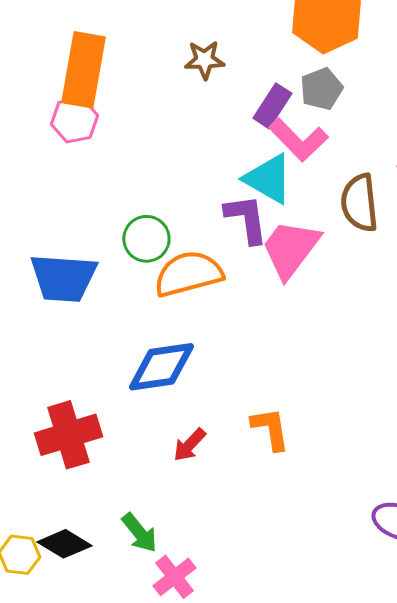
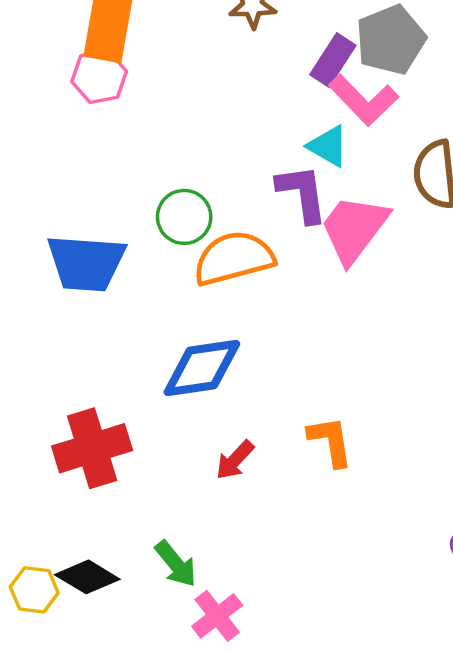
gray pentagon: (321, 89) -> (391, 40), size x1.4
cyan triangle: (268, 179) -> (328, 146), size x0.7

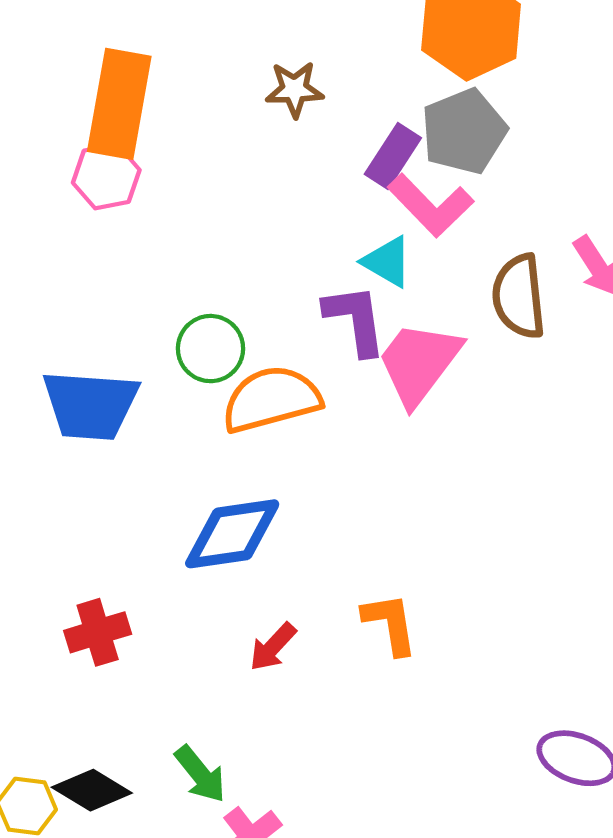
red cross: (92, 448) -> (98, 632), size x0.7

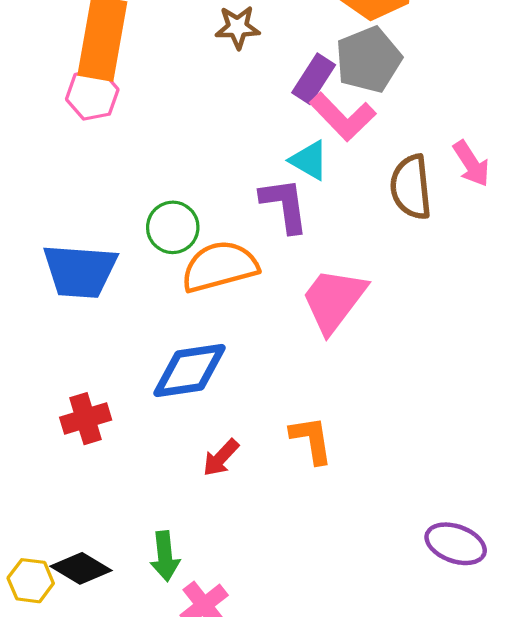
pink trapezoid: (419, 363) -> (334, 300), moved
red cross: (98, 632) -> (86, 419), moved
green arrow: (200, 774) -> (165, 556), turned 33

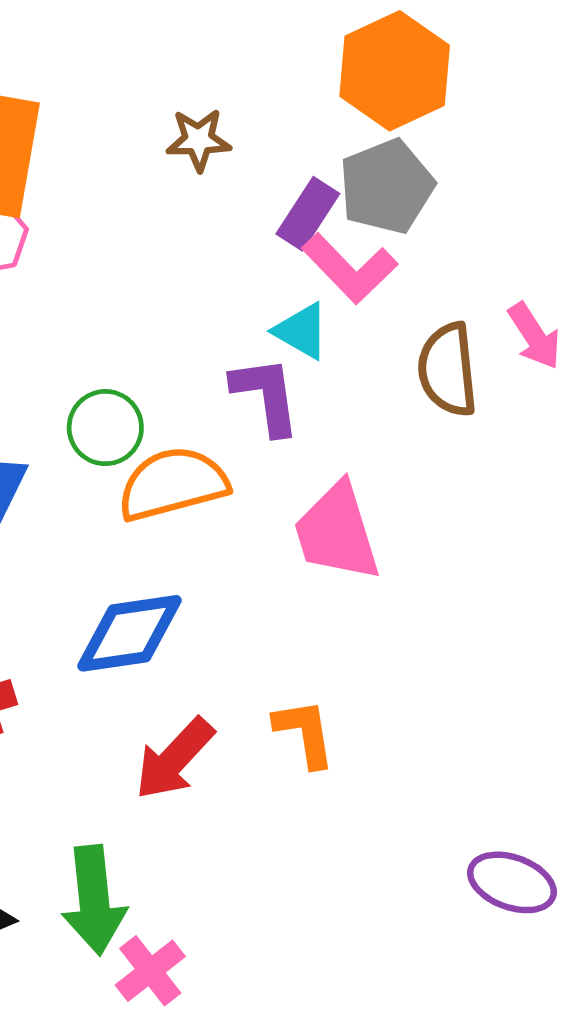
pink trapezoid: (334, 300) -> (337, 532), turned -54
red arrow: (221, 458) -> (174, 759), size x1.5
green arrow: (165, 556) -> (94, 900), size x1.5

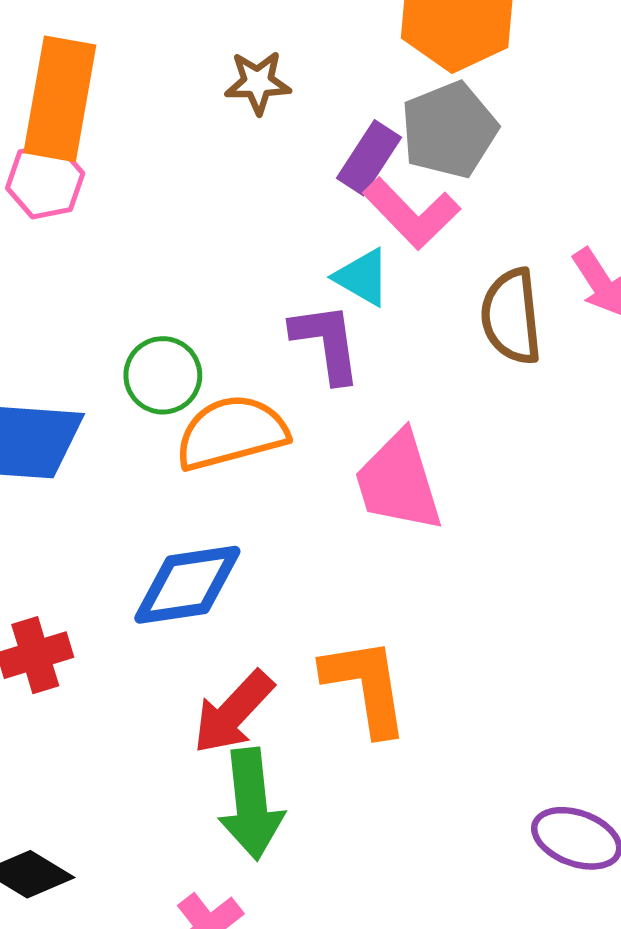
orange L-shape: (305, 733) -> (366, 686), size x1.4
green arrow: (94, 900) -> (251, 804), moved

